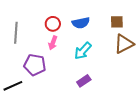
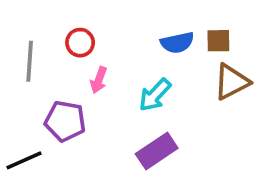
blue semicircle: (81, 23) -> (177, 43), moved
red circle: (53, 24) -> (80, 43), moved
purple rectangle: (84, 81) -> (157, 151), size x1.5

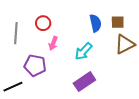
blue semicircle: (177, 43) -> (96, 23), turned -90

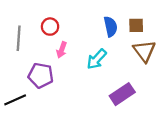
brown triangle: (125, 44) -> (144, 51), turned -40
purple rectangle: (84, 82) -> (122, 94), moved

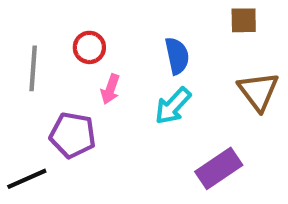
brown square: (136, 25) -> (244, 20), moved
blue semicircle: (111, 27) -> (177, 56), moved

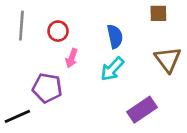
gray line: (33, 68) -> (21, 26), moved

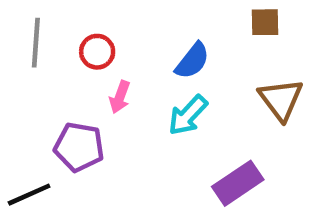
blue semicircle: (115, 36) -> (192, 61), turned 50

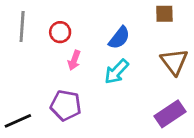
purple pentagon: (79, 147) -> (66, 105), moved
purple rectangle: (238, 183) -> (170, 114), moved

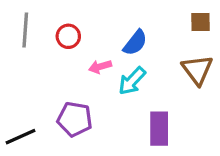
brown square: (164, 14) -> (201, 22), moved
pink arrow: (74, 60) -> (100, 67), moved, turned 54
purple rectangle: (170, 114) -> (159, 129), moved, turned -56

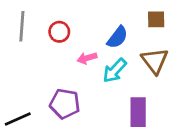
brown square: (201, 22) -> (156, 19), moved
brown triangle: (197, 70) -> (155, 61), moved

